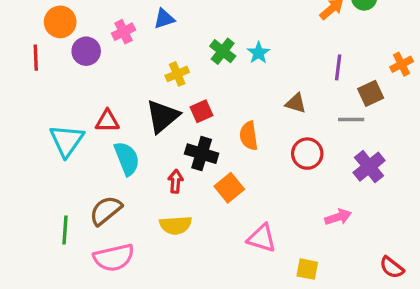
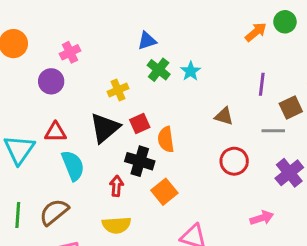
blue triangle: (164, 19) -> (147, 41), moved
purple circle: (86, 51) -> (51, 81), moved
orange semicircle: (249, 136) -> (166, 139), moved
green line: (65, 230) -> (18, 215), moved

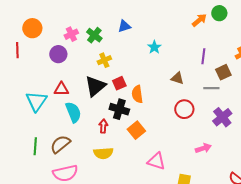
green cross: (159, 70) -> (94, 35), moved

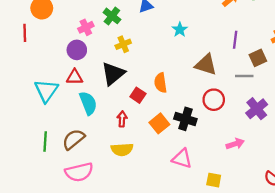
pink cross: (71, 34) -> (86, 27), moved
purple circle: (58, 54) -> (77, 50), moved
brown triangle: (177, 78) -> (206, 65), size x1.5
red square: (119, 83) -> (138, 95), moved, turned -32
black cross: (119, 109) -> (185, 119), moved

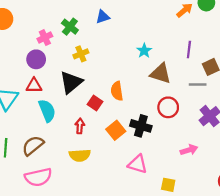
cyan star: (180, 30) -> (144, 51), moved

